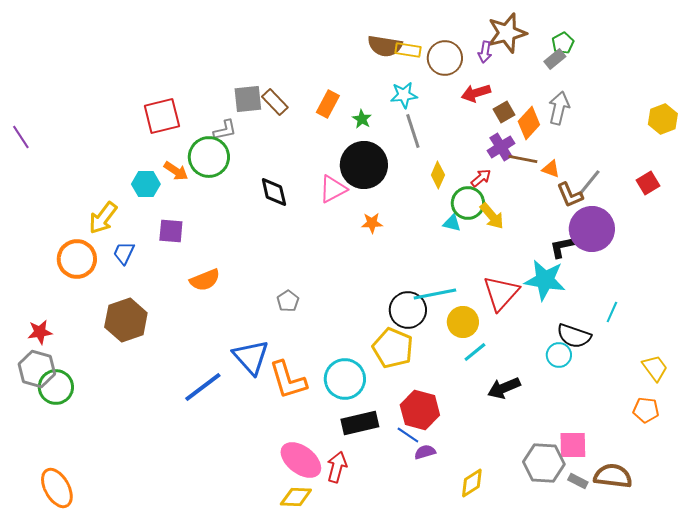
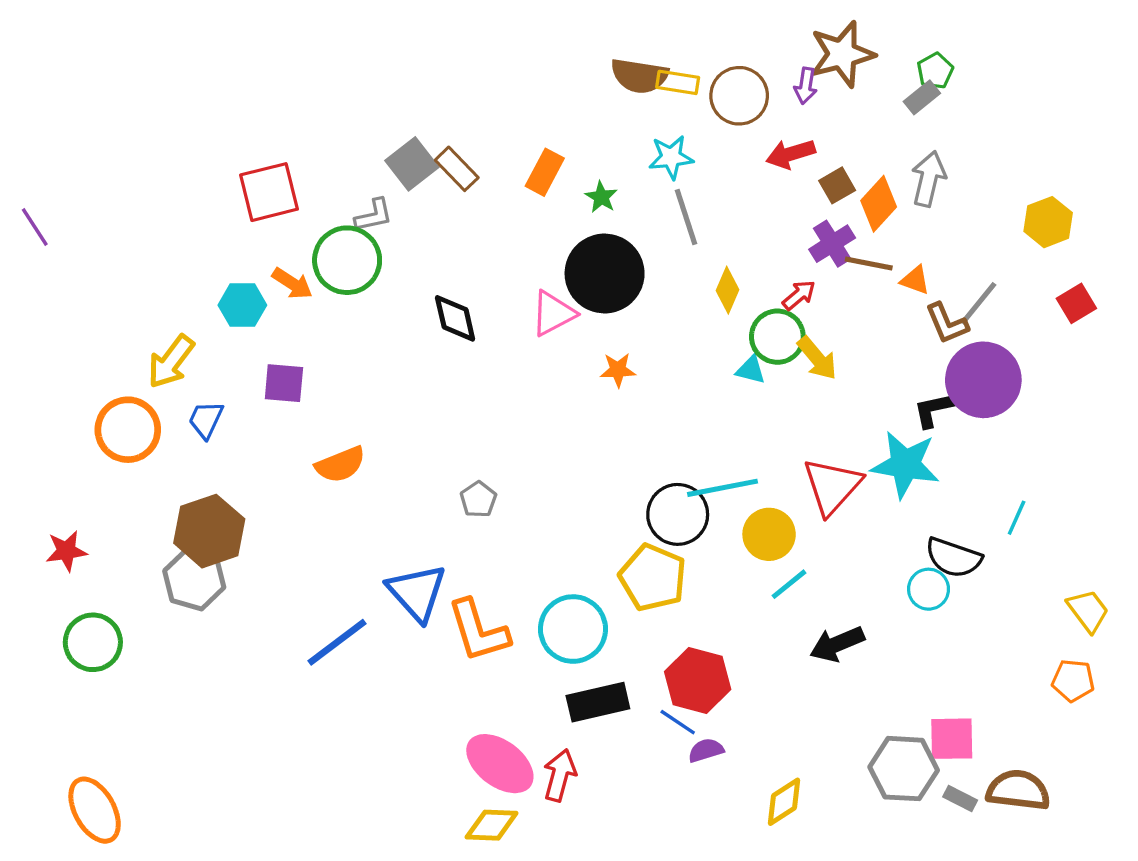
gray square: (248, 99) -> (412, 164), turned -32
yellow hexagon: (663, 119) -> (1048, 222), moved
gray hexagon: (37, 369) -> (194, 579), moved

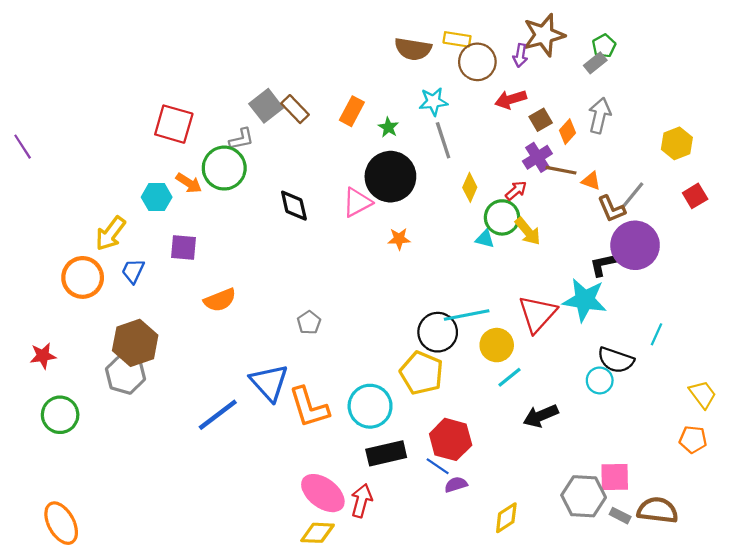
yellow rectangle: (678, 82) -> (457, 39), moved
red square: (269, 192) -> (174, 124), turned 30
orange diamond: (879, 204) -> (567, 132), size x0.7

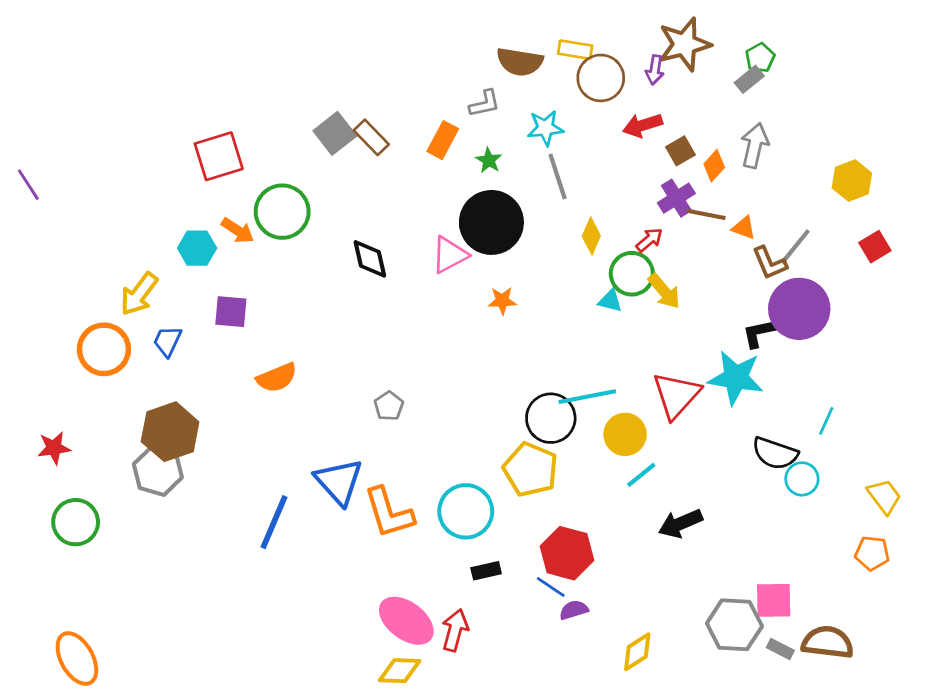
red square: (174, 124) -> (219, 156), turned -33
gray L-shape: (241, 139) -> (485, 104), moved
cyan circle: (600, 380) -> (802, 479), moved
blue line: (218, 415) -> (274, 522), turned -30
black rectangle: (386, 453) -> (486, 571), size x0.6

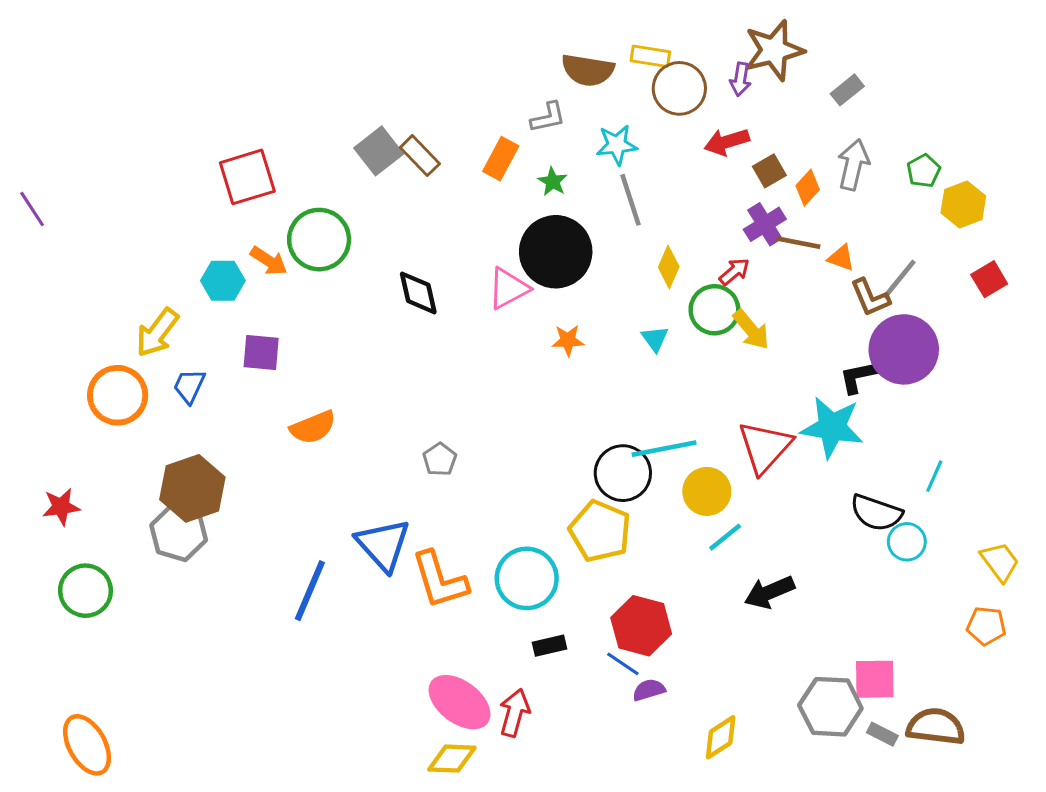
green pentagon: (760, 58) -> (924, 171), moved
cyan triangle: (610, 301) -> (655, 339), moved, turned 40

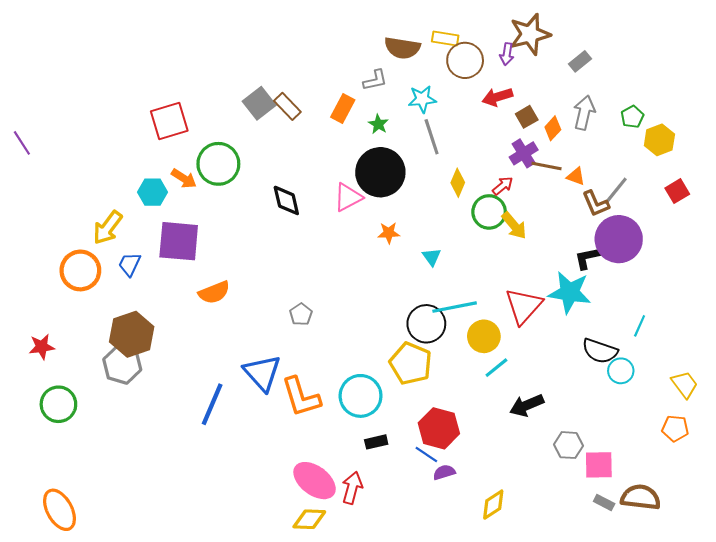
cyan triangle: (655, 339) -> (432, 257), moved
purple square: (261, 352) -> (179, 241), size x1.6
gray hexagon: (830, 707) -> (569, 445), moved, size x0.7

